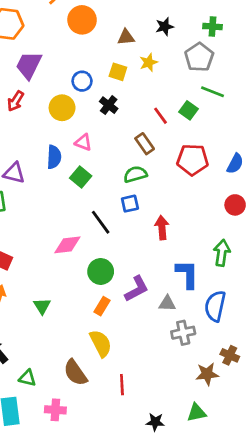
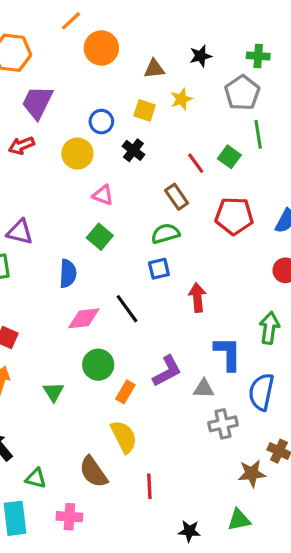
green line: (212, 92) -> (258, 134), turned 60
red arrow: (15, 101) -> (21, 146), turned 36
blue semicircle: (54, 157) -> (68, 274), moved
black line: (101, 222) -> (127, 309), moved
green circle: (101, 271) -> (98, 365), moved

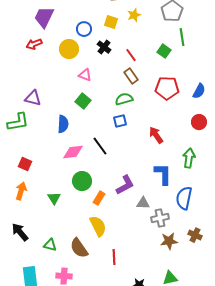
red line: (196, 163) -> (131, 55), moved
red arrow: (197, 298) -> (156, 135), moved, turned -30
gray triangle: (204, 389) -> (143, 203), moved
brown star: (252, 473) -> (169, 241), moved
green triangle: (36, 478) -> (50, 245), moved

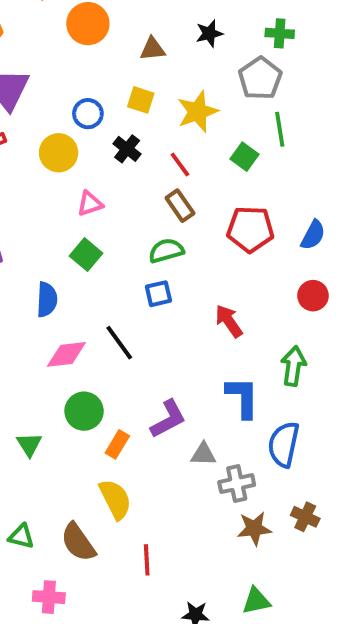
yellow star: (134, 15) -> (198, 112), moved, size x1.5
pink triangle: (85, 75) -> (90, 204), turned -40

